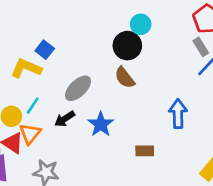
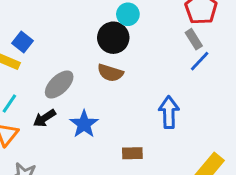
brown semicircle: (125, 78) -> (110, 73), turned -35

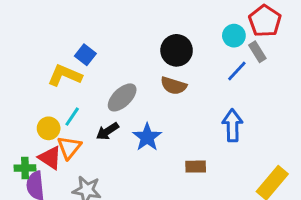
cyan circle: (128, 14) -> (234, 36), moved
blue line: (200, 61) -> (237, 71), moved

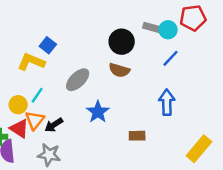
red pentagon: (265, 21) -> (193, 18), turned 30
gray rectangle: (257, 52) -> (151, 27), moved, turned -42
black arrow: (107, 131) -> (54, 125), moved

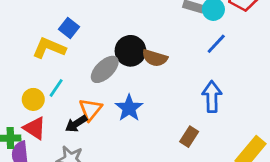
black circle: (122, 42) -> (130, 51), moved
orange triangle: (35, 120) -> (90, 109), moved
brown rectangle: (137, 136) -> (189, 137), moved, turned -56

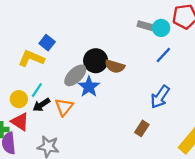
blue arrow: (212, 97) -> (160, 97), turned -145
blue star: (129, 108) -> (89, 87), moved
black arrow: (76, 124) -> (41, 105), moved

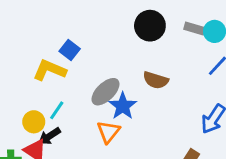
black circle: (96, 61) -> (150, 26), moved
black arrow: (41, 105) -> (50, 136), moved
orange triangle: (64, 107) -> (108, 132), moved

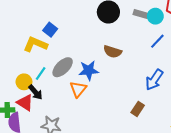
gray ellipse: (105, 92) -> (63, 67), moved
blue star: (123, 106) -> (89, 70), turned 30
black arrow: (50, 136) -> (35, 92), turned -98

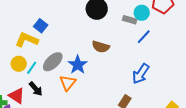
gray rectangle: (141, 14) -> (130, 20), moved
blue star: (89, 70) -> (78, 65), turned -30
yellow circle: (24, 82) -> (19, 64), moved
black arrow: (35, 92) -> (36, 89), moved

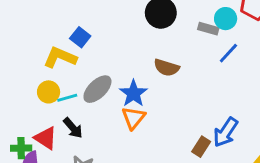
cyan line: (32, 68) -> (67, 98), turned 40
blue arrow: (141, 74) -> (226, 132), moved
orange triangle: (68, 83) -> (133, 118), moved

